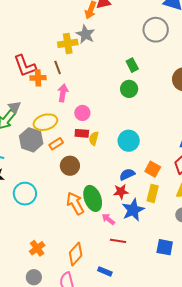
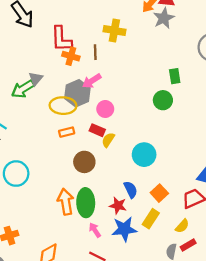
gray star: (85, 34) -> (164, 18), moved
pink arrow: (63, 93) -> (92, 81), turned -150
gray hexagon: (31, 140) -> (77, 93), moved
brown circle: (70, 166) -> (84, 162), moved
blue semicircle: (127, 174) -> (131, 190), turned 70

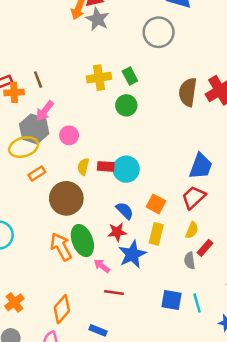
yellow cross: (114, 30) -> (99, 78), moved
red rectangle: (97, 130) -> (106, 166), moved
brown circle: (84, 162) -> (66, 198), size x1.4

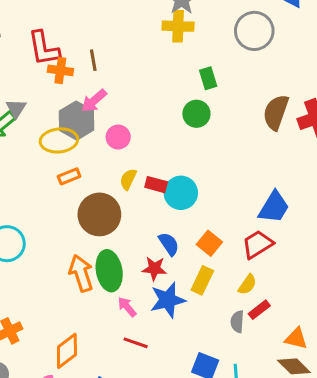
yellow cross: (99, 78) -> (178, 26), moved

